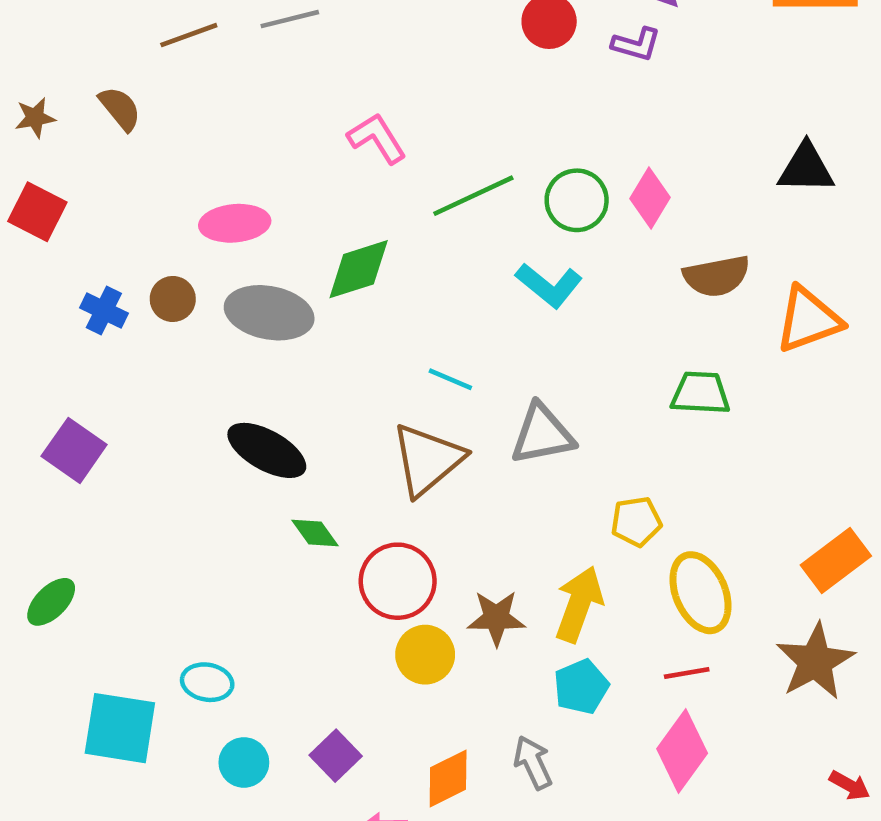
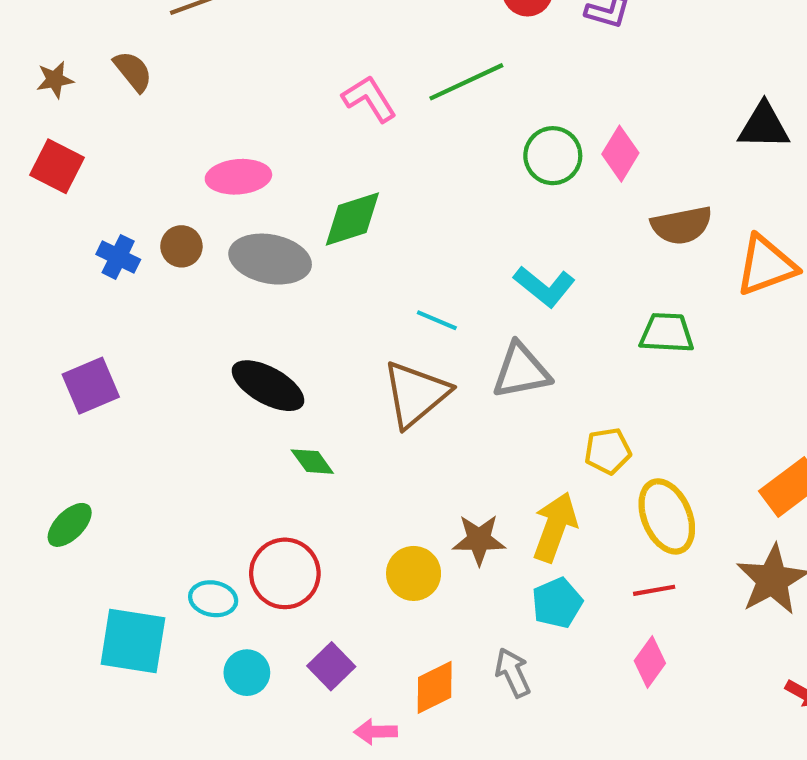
green line: (473, 196) -> (466, 82), moved
cyan L-shape: (549, 285) -> (544, 286), moved
purple square: (74, 450) -> (91, 386), turned 32
red circle: (398, 581) -> (285, 573), moved
pink diamond: (682, 751) -> (650, 662), size x0.7

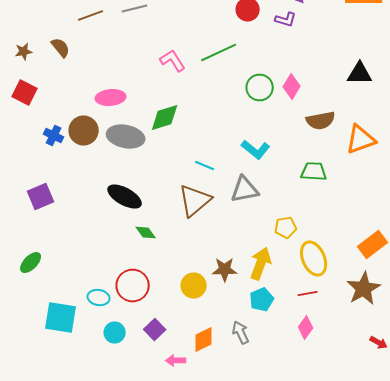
brown circle: (181, 246) -> (84, 130), size x1.5

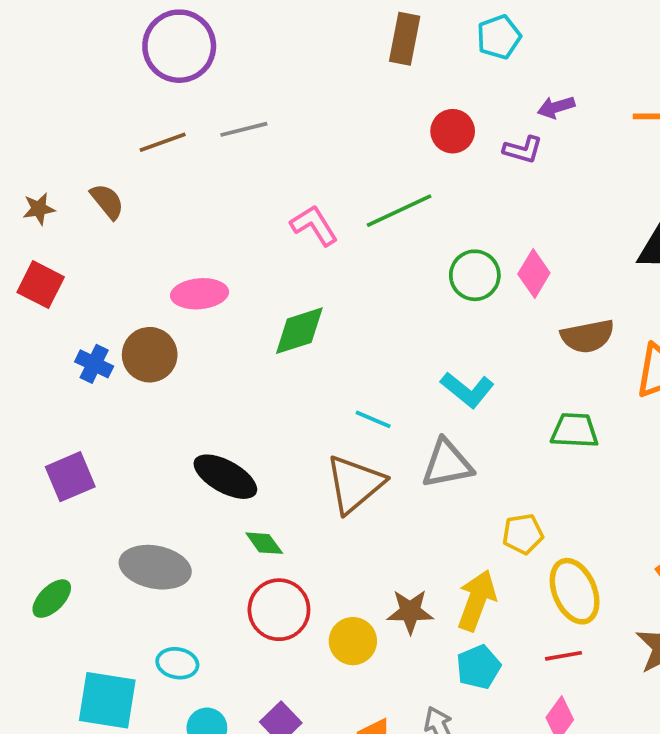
gray ellipse: (126, 136) -> (155, 567), moved
red circle: (133, 286) -> (279, 610), moved

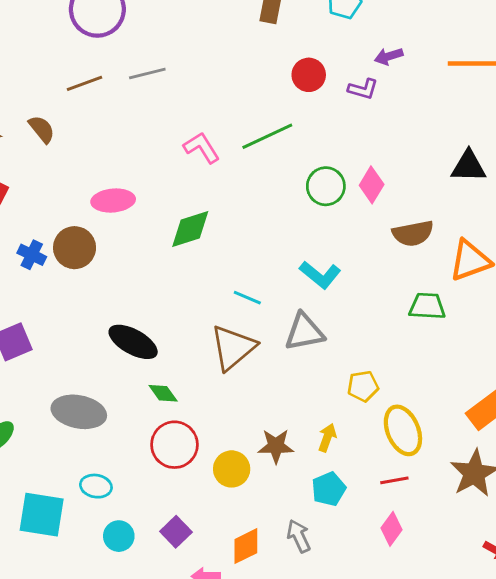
green trapezoid: (575, 430) -> (427, 306), moved
yellow arrow: (477, 600) -> (327, 438), size x0.6

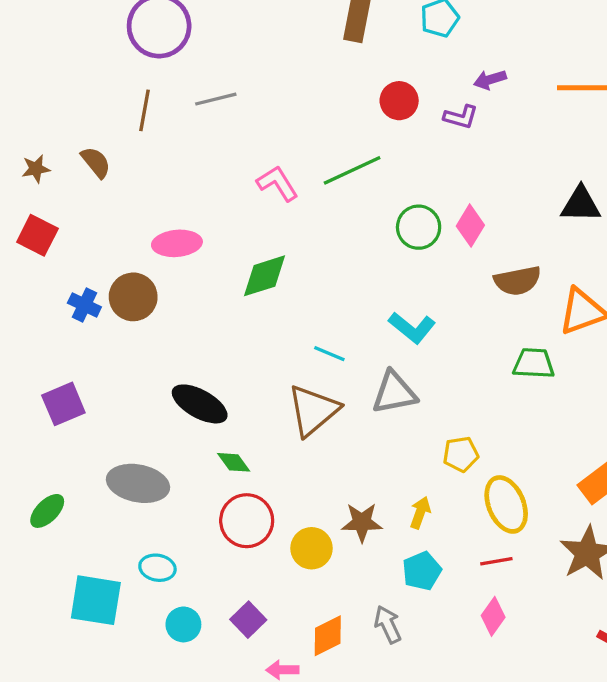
brown line: (85, 83) -> (144, 110), turned -60

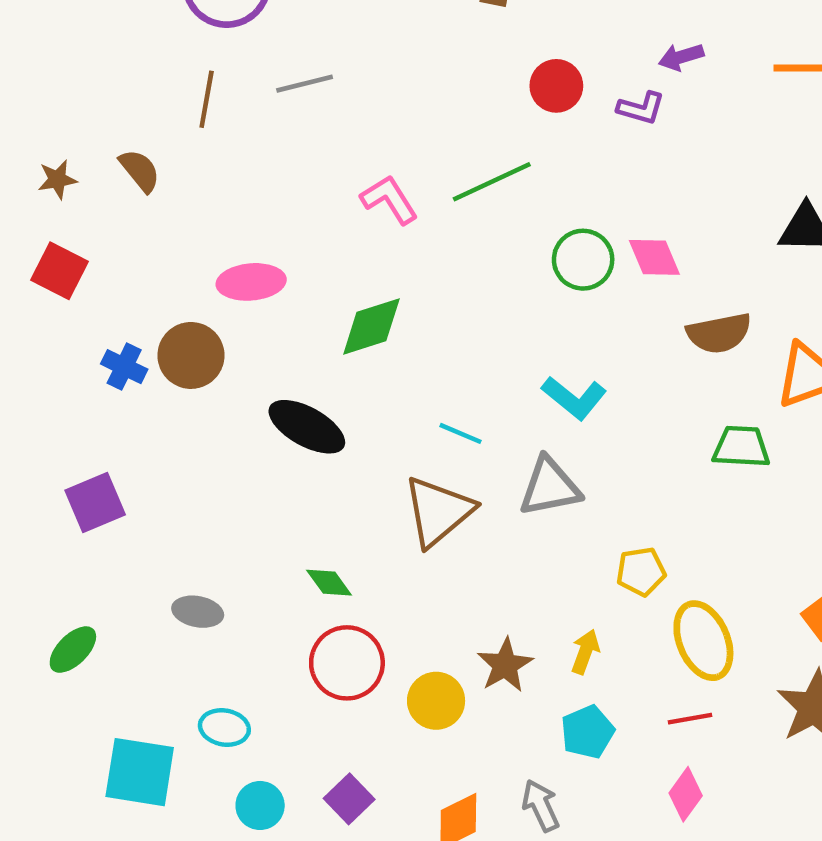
pink diamond: (470, 226) -> (654, 257), turned -54
black ellipse: (200, 404) -> (307, 427), moved
gray ellipse: (138, 483) -> (198, 612), size x0.6
brown star: (362, 522) -> (505, 665), turned -30

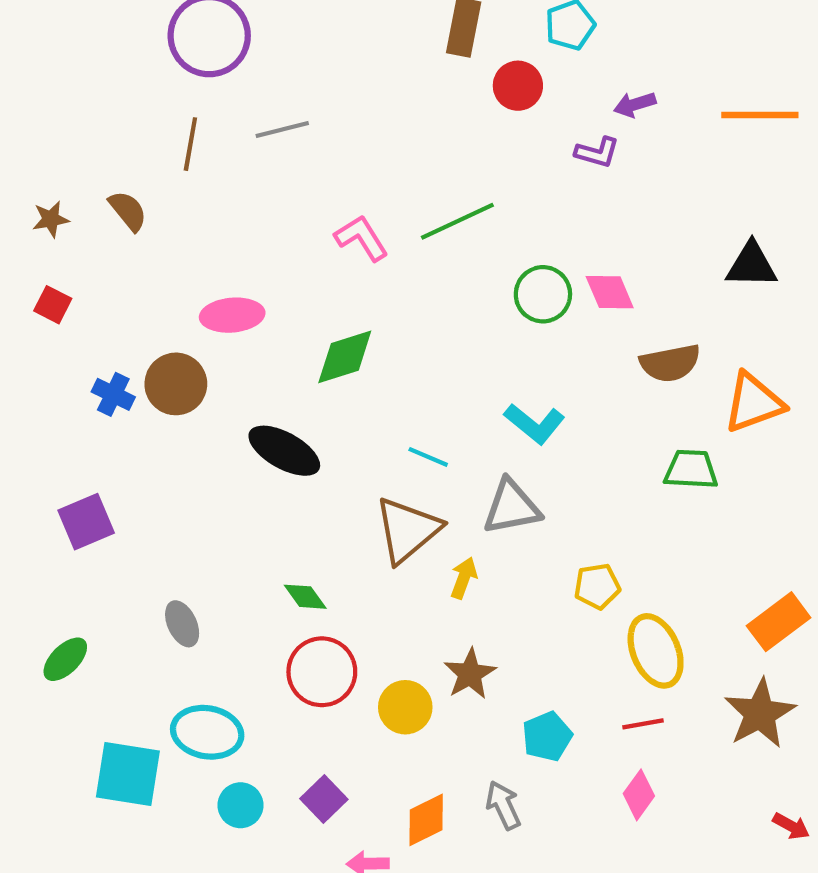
red circle: (556, 86) -> (518, 86), moved
red square: (60, 271) -> (53, 305), size x0.7
gray ellipse: (198, 612) -> (182, 624), turned 54
yellow arrow: (585, 652) -> (464, 578), moved
cyan ellipse: (224, 728) -> (207, 732), size x1.5

